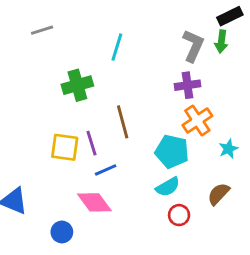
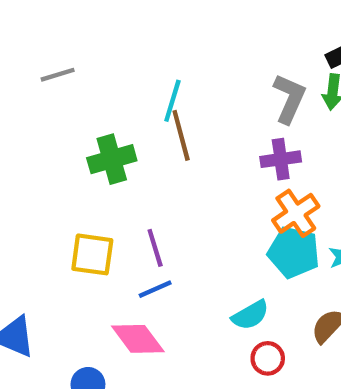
brown line: (123, 122) -> (181, 135), moved
purple line: (92, 143) -> (155, 248), moved
cyan pentagon: (172, 152) -> (294, 252), moved

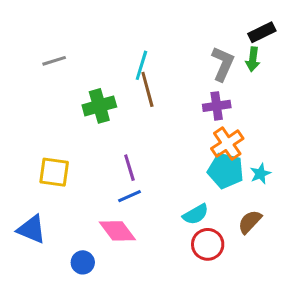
gray line: (58, 75) -> (54, 61), moved
yellow square: (92, 254) -> (54, 172), moved
red circle: (268, 358) -> (208, 244), size x1.4

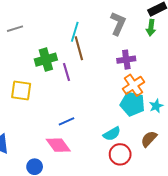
gray L-shape: (223, 64) -> (118, 24), moved
purple line: (129, 168) -> (67, 72), moved
yellow square: (54, 172) -> (21, 90), moved

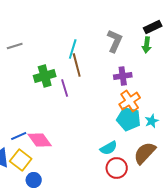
yellow square: (21, 90) -> (21, 160), moved, turned 30
blue line: (67, 121) -> (19, 136), moved
brown semicircle: (149, 139) -> (145, 153), size x1.4
pink diamond: (58, 145) -> (40, 140), moved

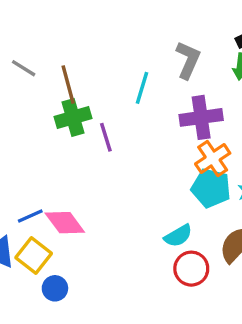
gray line: (15, 46) -> (24, 68), turned 49
cyan line: (73, 49) -> (142, 88), moved
brown line: (77, 65) -> (68, 85), moved
purple cross: (123, 76) -> (201, 117), size x1.4

